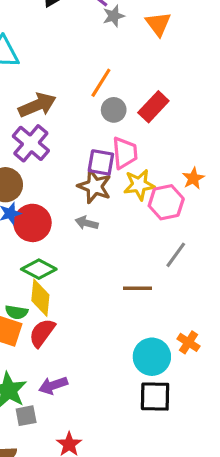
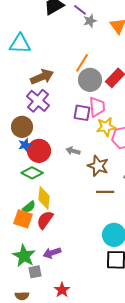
gray circle: (114, 110) -> (90, 80), size x1.5
brown star: (95, 186) -> (98, 166), moved
green diamond: (39, 269) -> (32, 173), moved
green semicircle: (17, 312) -> (29, 207), turned -48

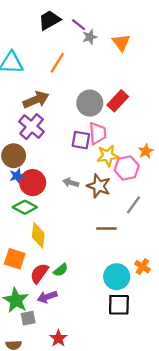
orange line: (82, 63) -> (57, 63), moved
brown star: (98, 166) -> (99, 186), moved
green semicircle: (29, 207) -> (61, 270), moved
red semicircle: (45, 220) -> (39, 273), moved

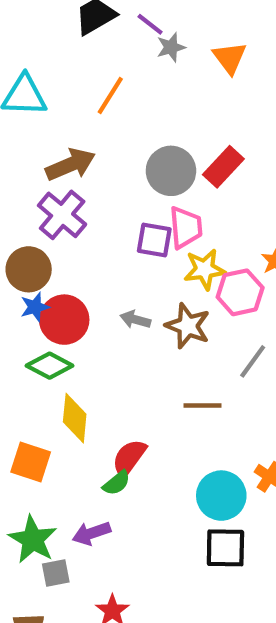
red semicircle: (39, 273) -> (129, 458), moved

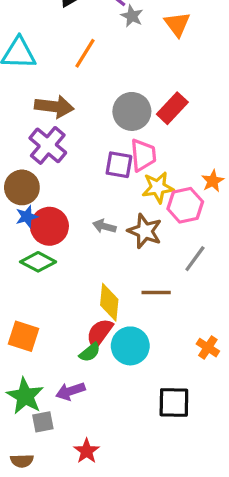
gray star: (171, 47) -> (132, 16), turned -30
brown arrow: (70, 165) -> (54, 107), turned 30
yellow diamond: (75, 418) -> (109, 302), moved
cyan circle: (221, 496) -> (130, 346), moved

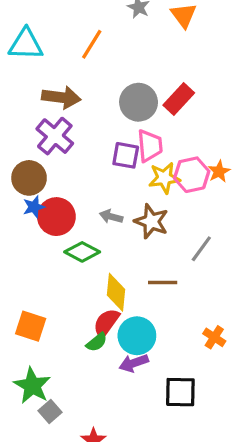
pink hexagon: (185, 205) -> (192, 175), moved
green diamond: (38, 262) -> (82, 252), moved
purple arrow: (70, 391) -> (134, 363), moved
gray square: (43, 422) -> (50, 411), turned -30

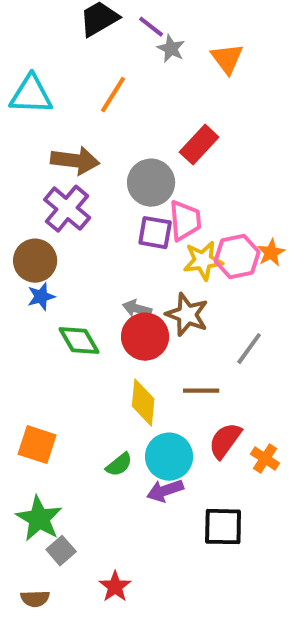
red rectangle: (179, 99) -> (199, 145), moved
gray circle: (139, 102) -> (151, 183), moved
red circle: (56, 217) -> (145, 337), moved
green diamond: (82, 252) -> (79, 341), moved, turned 32
red semicircle: (106, 323) -> (225, 441), moved

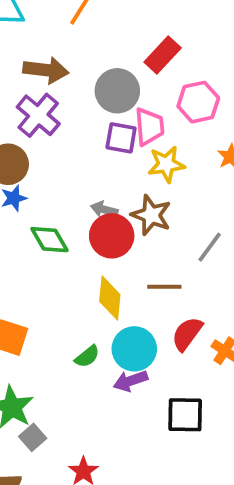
pink hexagon: (237, 257) -> (198, 102), moved

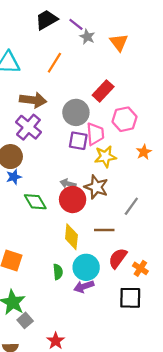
green semicircle: (87, 356) -> (58, 272), turned -56
black square: (185, 415) -> (130, 298), moved

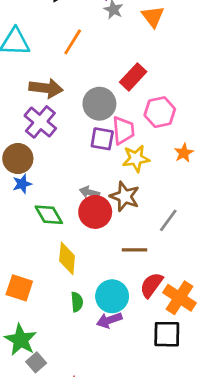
yellow diamond: (71, 237) -> (67, 258), moved
orange cross: (140, 268) -> (180, 298), size x1.6

